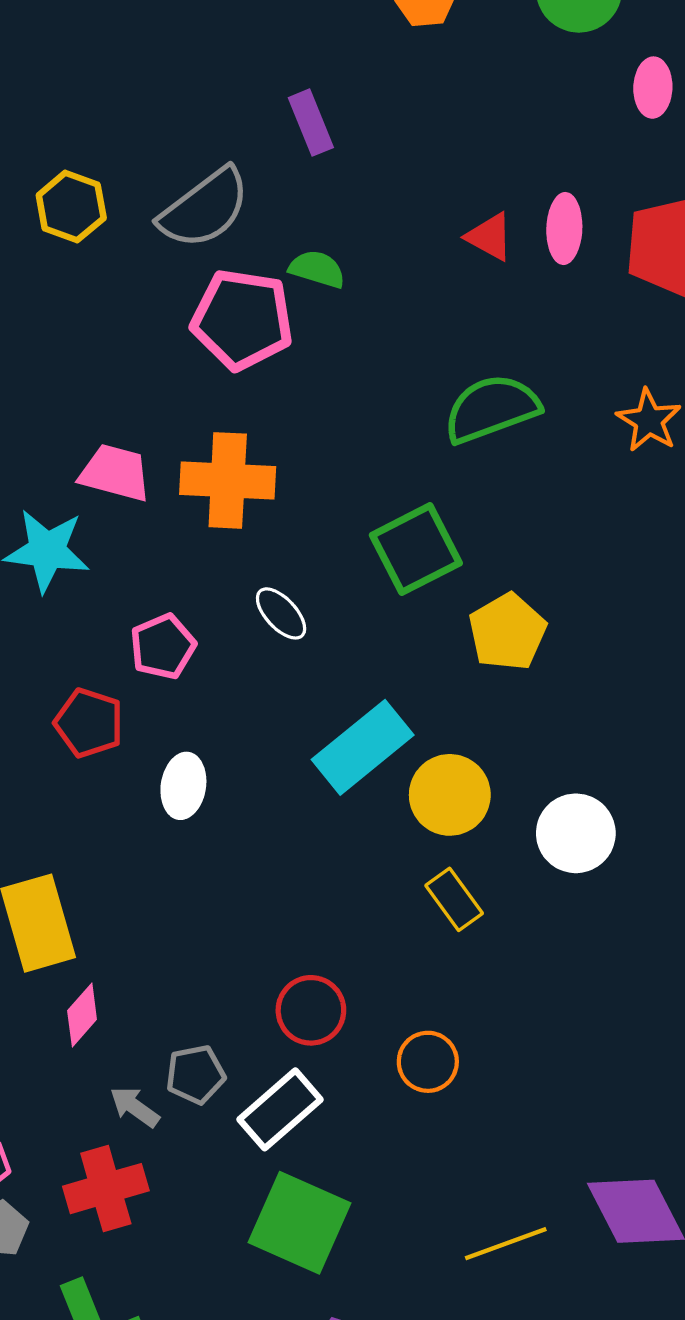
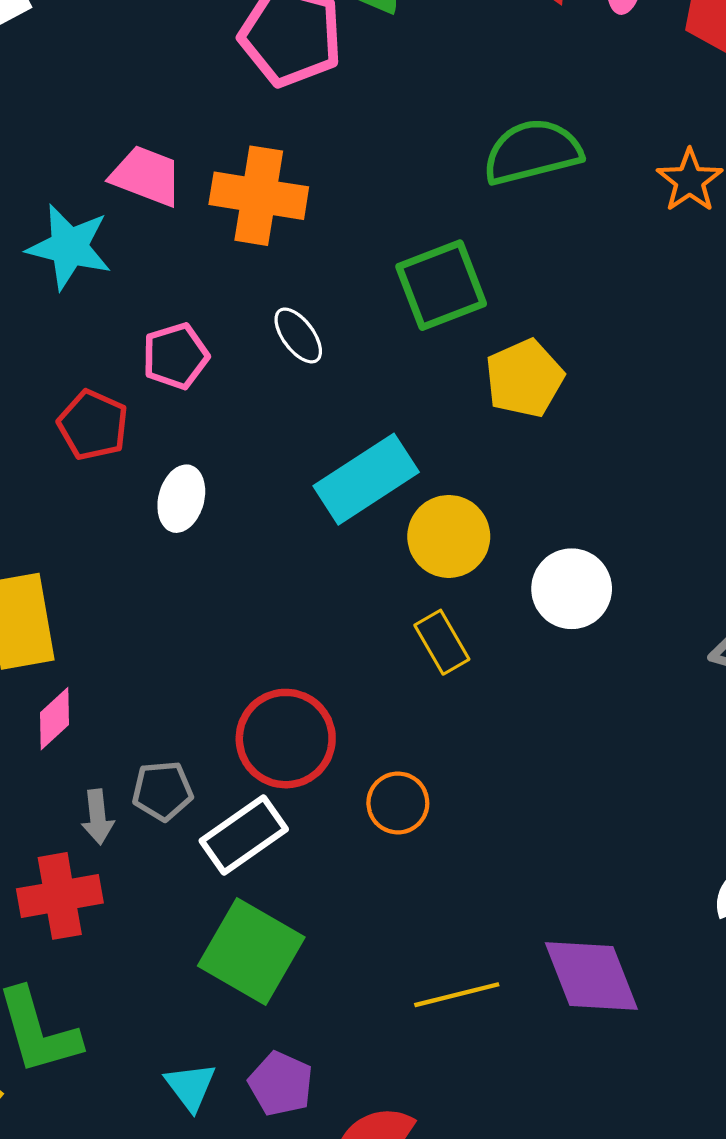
red circle: (311, 1010) -> (286, 739), size x1.4
gray arrow: (135, 1107) -> (98, 817), turned -138

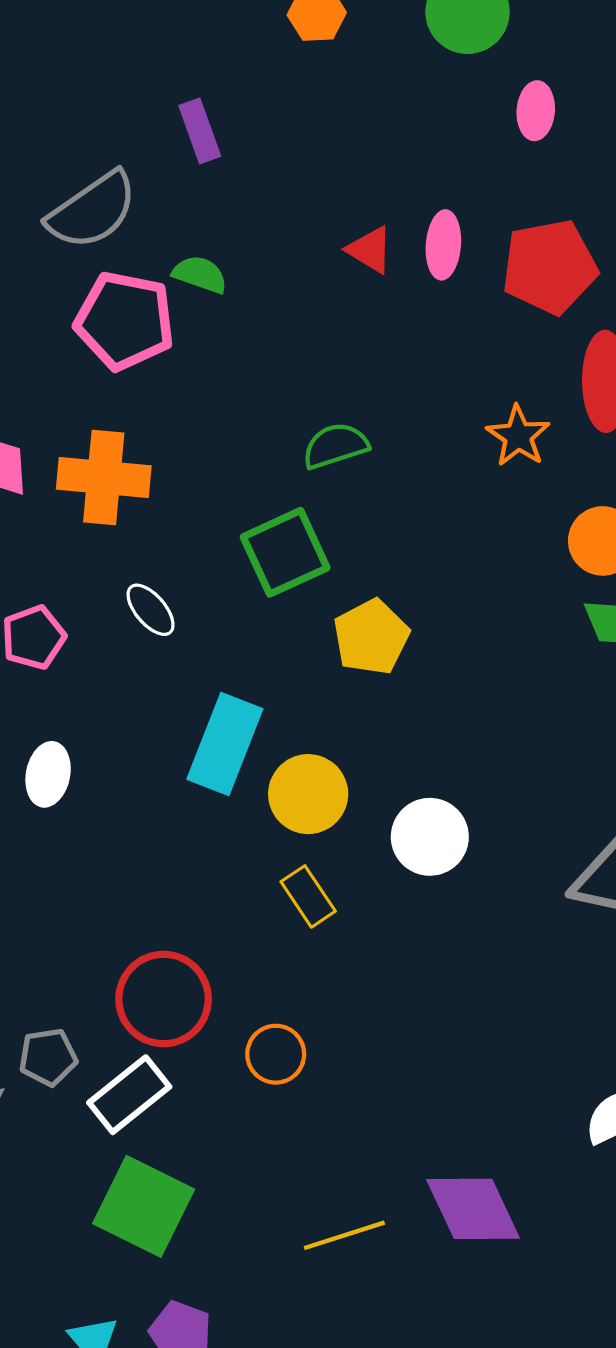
green semicircle: (532, 152) -> (335, 446), moved, size x0.7
cyan rectangle: (366, 479) -> (225, 744), turned -32

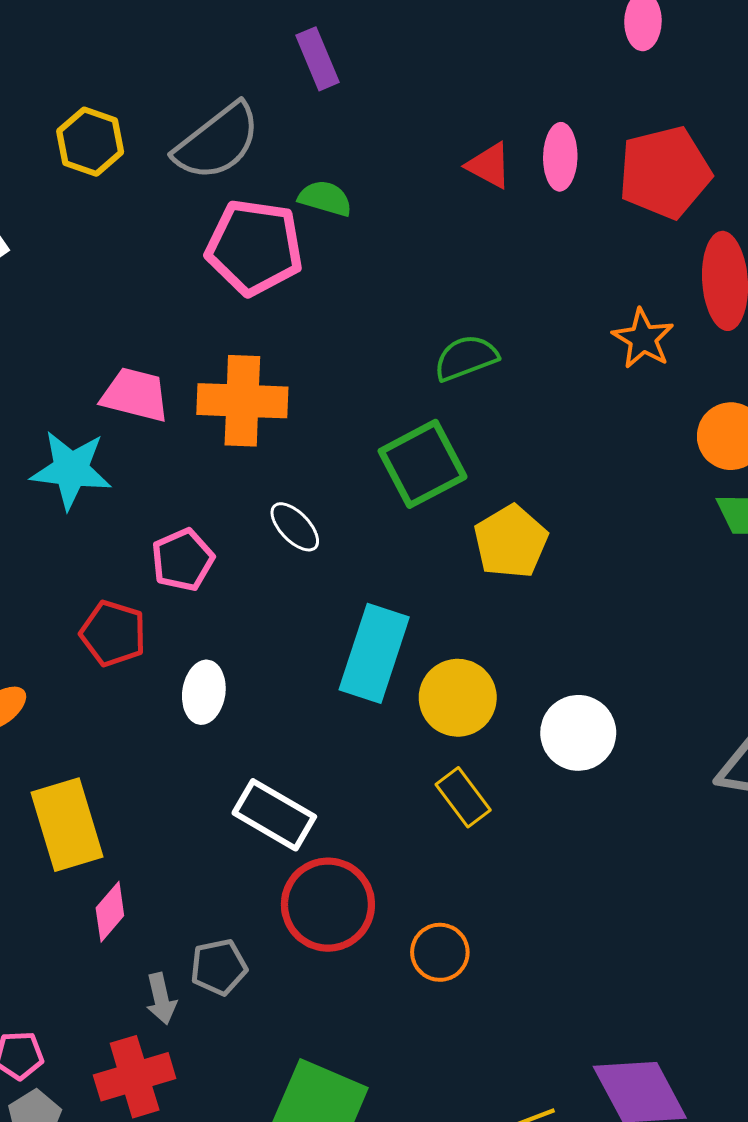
white rectangle: (129, 1095) -> (274, 815), moved, turned 72

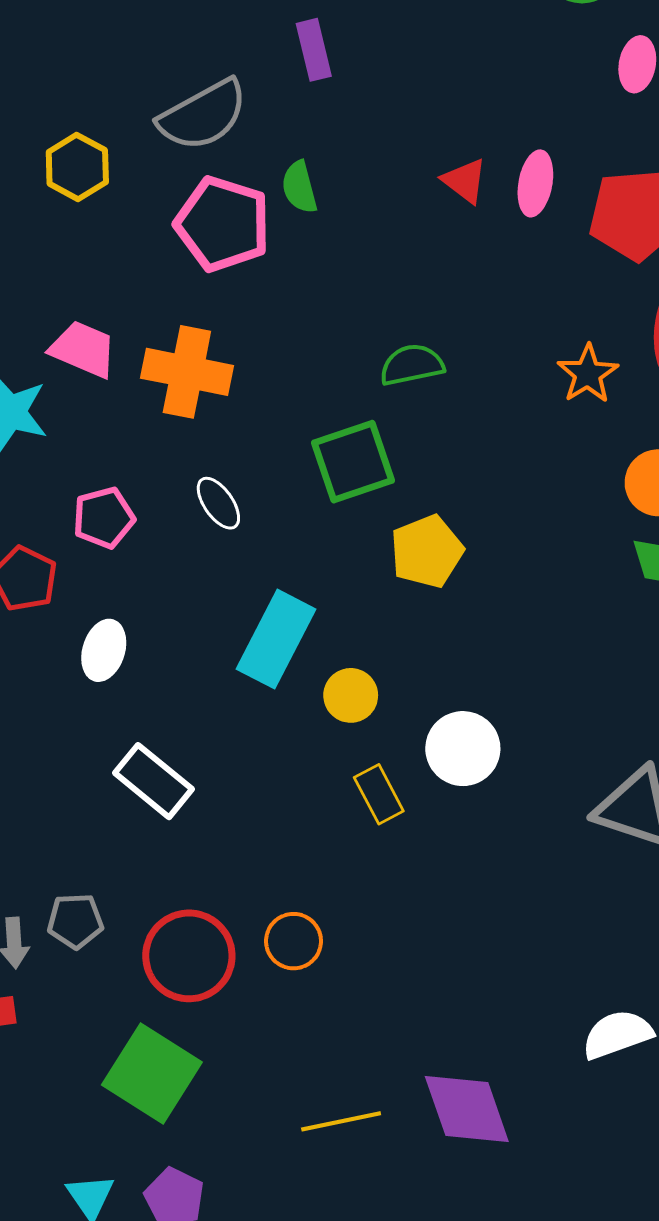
yellow hexagon: (90, 142) -> (77, 167), moved
green semicircle: (325, 198) -> (299, 187), turned -130
yellow circle: (458, 698) -> (351, 695), size x0.7
yellow rectangle: (463, 797) -> (379, 794), moved
red circle: (328, 905) -> (189, 956), moved

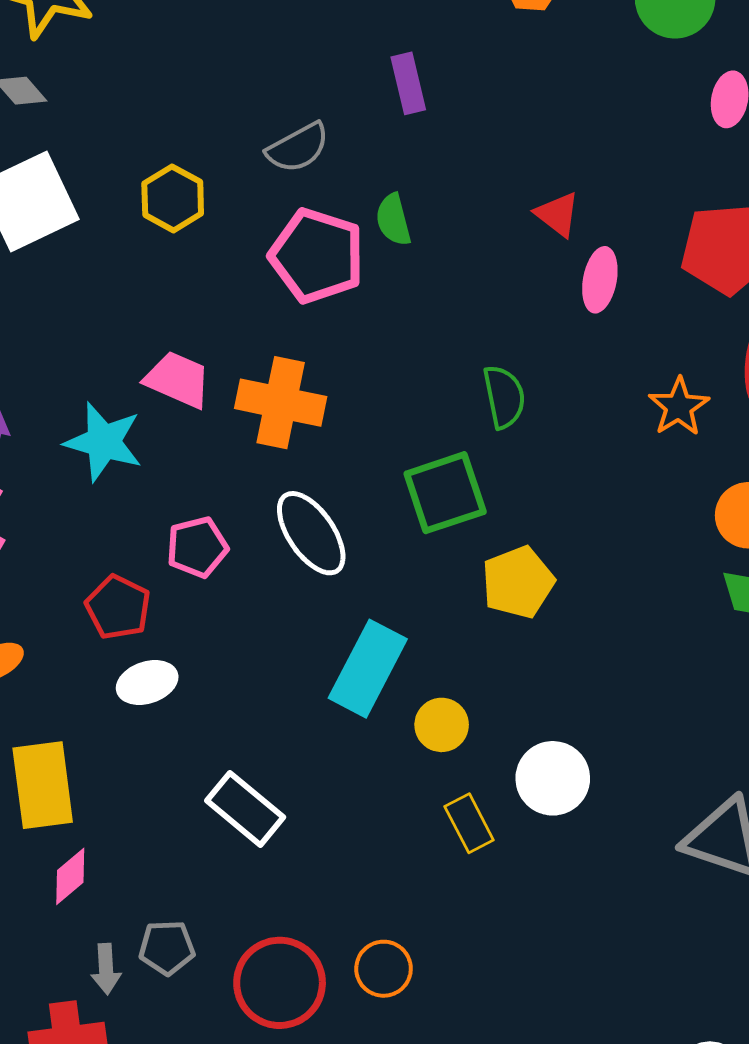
gray semicircle: (203, 115) -> (298, 148), size x0.7
pink ellipse: (535, 183) -> (600, 280), moved
green semicircle: (412, 365) -> (504, 397), turned 90
white ellipse: (218, 503) -> (311, 533), size x1.6
white ellipse: (104, 650) -> (147, 682), moved, turned 54

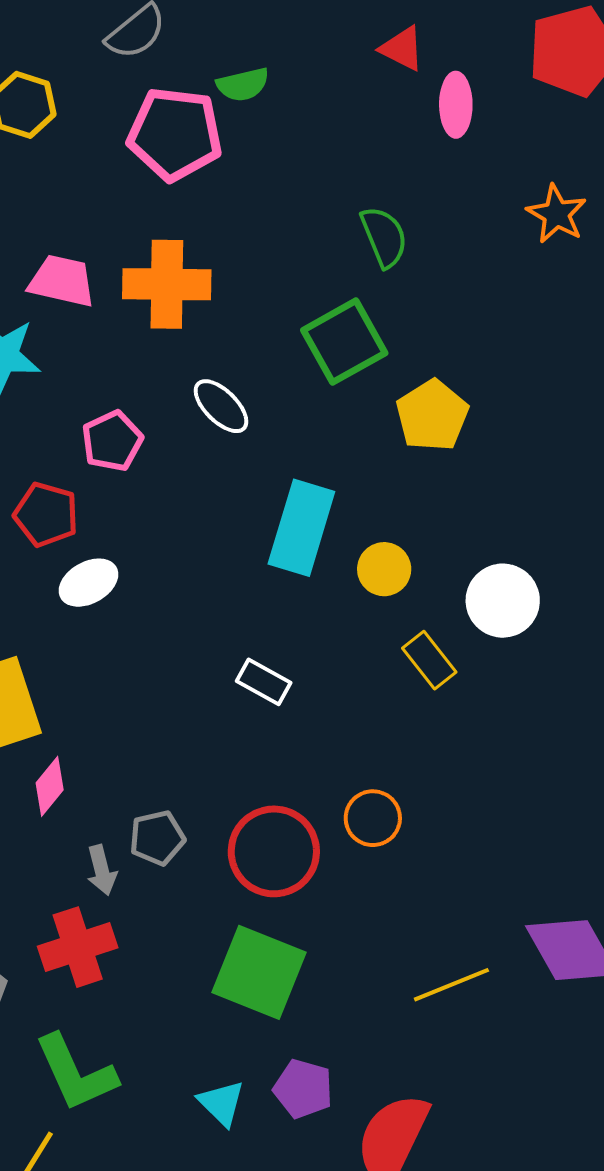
green semicircle: (393, 220) -> (243, 85), turned -78
white ellipse: (311, 533) -> (221, 406), size x0.7
white rectangle: (245, 809) -> (264, 682), moved, size x0.7

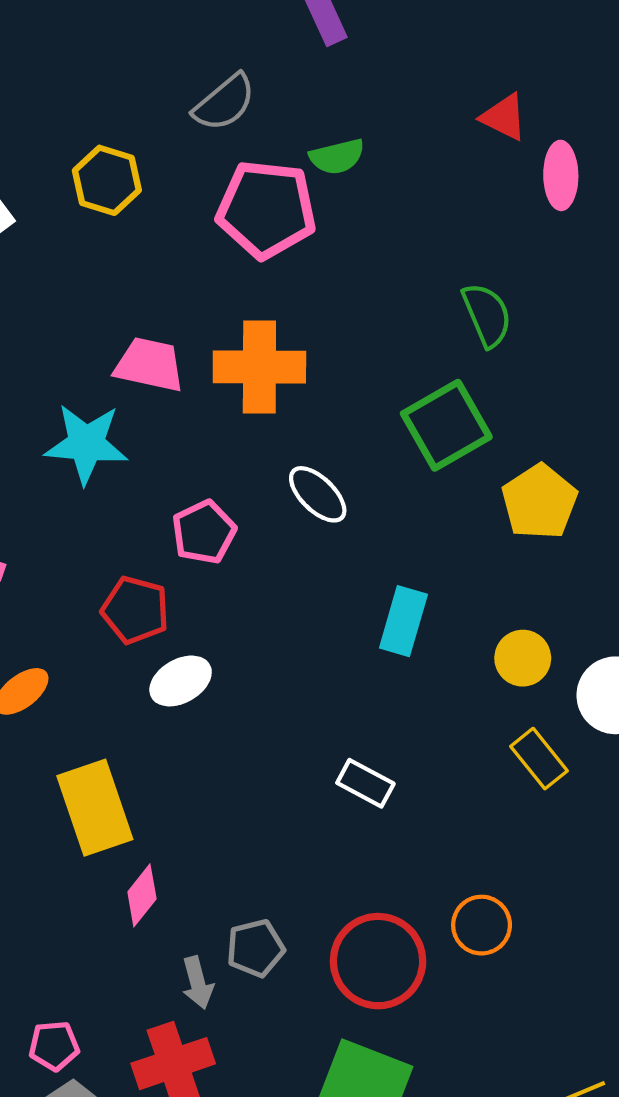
cyan rectangle: (301, 528) -> (403, 621), size x0.7
yellow circle: (384, 569) -> (523, 658), moved

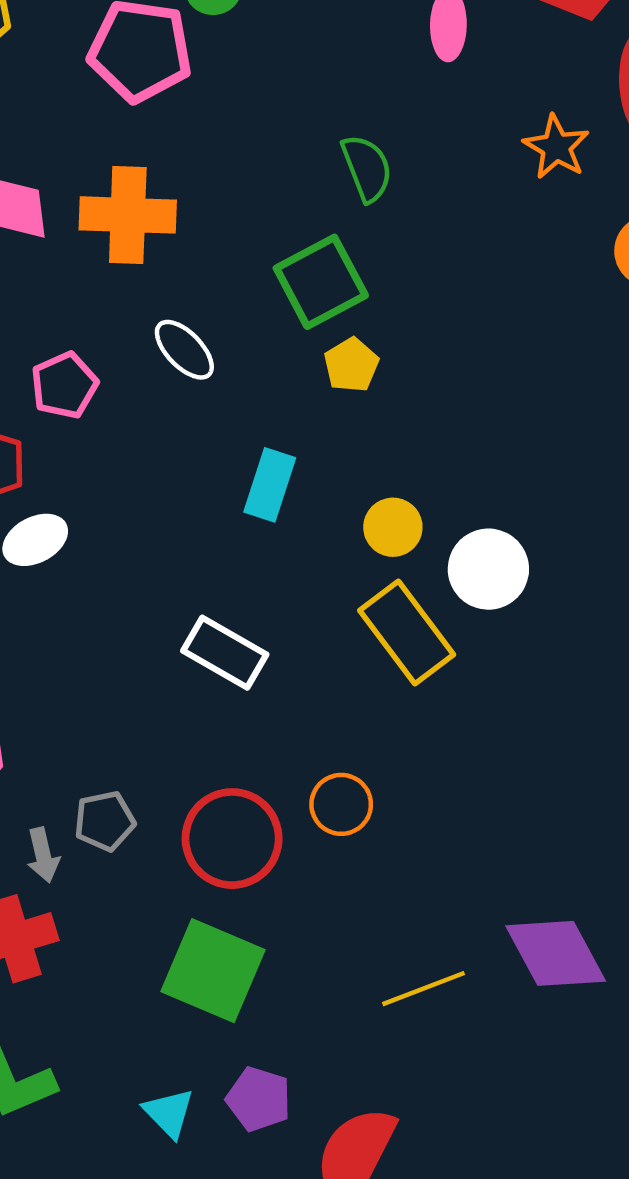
yellow pentagon: (539, 502) -> (351, 365), moved, size x0.7
yellow rectangle: (539, 759) -> (407, 633), size x1.6
white rectangle: (365, 783) -> (225, 653), size x1.4

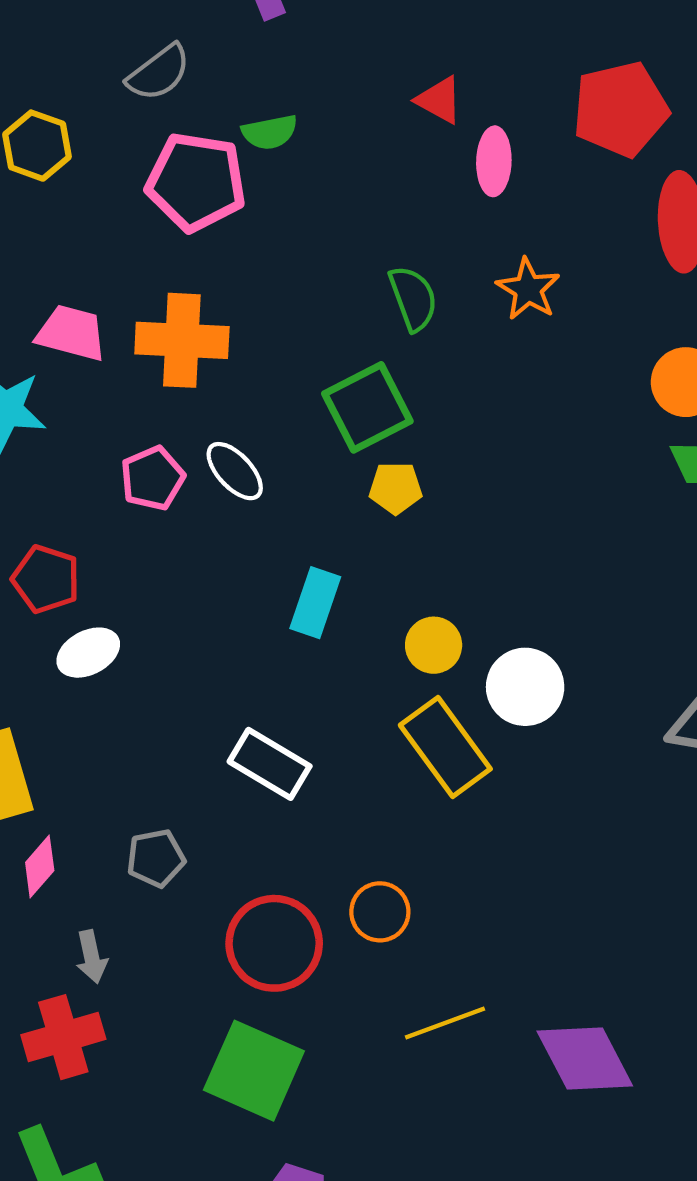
orange star: (556, 147) -> (528, 289), moved
yellow pentagon: (351, 365) -> (396, 488), turned 30
pink pentagon: (64, 385) -> (153, 478), moved
gray pentagon: (105, 821) -> (156, 858), moved
yellow line: (423, 989) -> (445, 1023), moved

